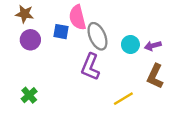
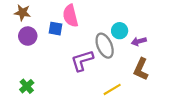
gray ellipse: (97, 36) -> (105, 46), moved
cyan circle: (130, 44) -> (120, 31), moved
purple L-shape: (90, 67) -> (82, 61), turned 50

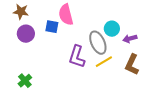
purple L-shape: (82, 61) -> (77, 57), turned -55
yellow line: (112, 89) -> (104, 62), moved

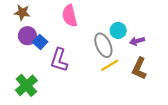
blue square: (52, 27) -> (40, 42), moved, turned 32
purple L-shape: (77, 57) -> (59, 60), moved
green cross: (25, 81) -> (26, 85), size x1.5

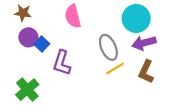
cyan circle: (118, 30) -> (136, 18), moved, size x1.6
purple arrow: (137, 41) -> (144, 43), size x1.5

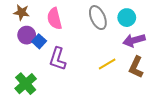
pink semicircle: (73, 16) -> (55, 19), moved
cyan circle: (136, 18) -> (127, 18), size x0.7
gray ellipse: (108, 47) -> (98, 18), moved

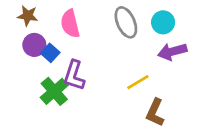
brown L-shape: (136, 67) -> (155, 113), moved
green cross: (26, 84) -> (54, 91), moved

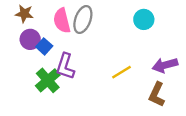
gray ellipse: (126, 22) -> (83, 19), moved, turned 44
purple arrow: (172, 52) -> (165, 65), moved
brown L-shape: (155, 113) -> (157, 94), moved

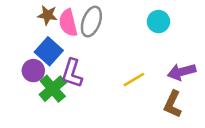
brown star: (24, 14) -> (47, 15), moved
purple circle: (30, 39) -> (33, 71), moved
blue square: (44, 46) -> (49, 51), size x1.5

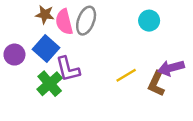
purple circle: (33, 71) -> (14, 55), moved
purple L-shape: (72, 73) -> (68, 69), turned -32
brown L-shape: (173, 104) -> (156, 84), moved

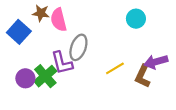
gray ellipse: (86, 21) -> (78, 47), moved
blue square: (46, 48) -> (19, 32), moved
purple circle: (14, 55) -> (25, 78), moved

